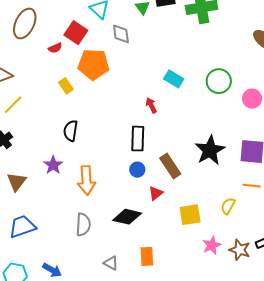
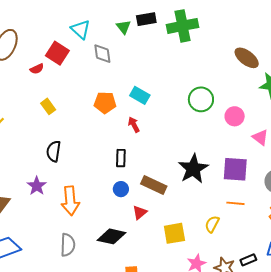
orange pentagon: (93, 64) -> (105, 103), moved, size x0.7
cyan rectangle: (174, 79) -> (140, 95), moved
black rectangle: (138, 139) -> (121, 158), size x0.7
brown rectangle: (170, 166) -> (154, 185), turned -30

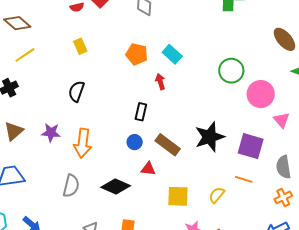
pink circle: (235, 116) -> (261, 94), size x1.4
purple star: (37, 186) -> (51, 133), moved, turned 30
red triangle: (140, 212) -> (148, 169), turned 35

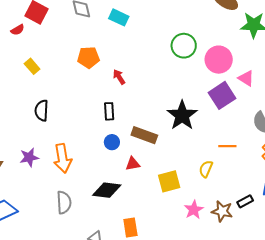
cyan rectangle: (172, 54) -> (119, 17), moved
purple square: (251, 146) -> (222, 95), moved, turned -32

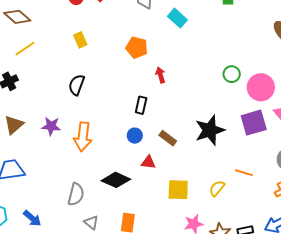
green circle: (184, 46) -> (232, 74), moved, size x0.7
brown rectangle: (144, 135) -> (168, 138), size x0.7
gray semicircle: (64, 202) -> (76, 194), moved

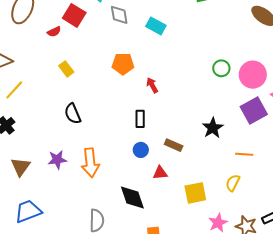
black semicircle: (77, 85) -> (73, 114), turned -30
black star: (210, 130) -> (213, 128), size x0.7
orange line: (244, 173) -> (244, 154), moved
black diamond: (116, 180) -> (132, 197), turned 60

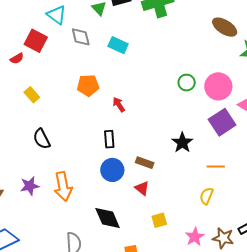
blue circle: (141, 150) -> (112, 170), size x1.5
red triangle: (160, 173) -> (142, 188), moved, turned 49
yellow square: (195, 193) -> (159, 220), moved, size x0.7

